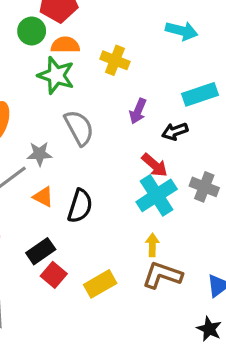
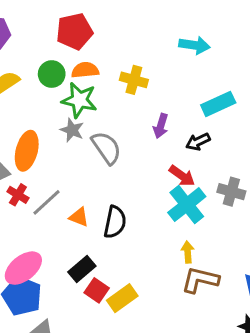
green circle: (32, 31) -> (52, 74), moved
gray star: (40, 154) -> (72, 130), moved, turned 30
yellow rectangle: (100, 284) -> (122, 298), moved

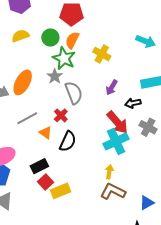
orange semicircle: (85, 70) -> (72, 40), turned -72
red arrow: (182, 176) -> (117, 122), size x1.4
gray cross: (231, 192) -> (148, 127), moved
red cross: (18, 195) -> (61, 115), moved

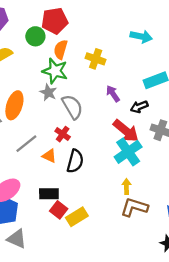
green circle: (50, 37) -> (35, 36), moved
purple arrow: (112, 87) -> (113, 94), turned 126
black rectangle: (39, 166) -> (49, 194), turned 36

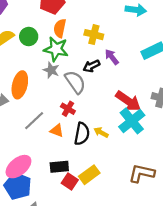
green circle: (35, 36) -> (29, 37), moved
purple arrow: (113, 94) -> (112, 57), moved
black arrow: (139, 107) -> (91, 66), moved
yellow arrow: (127, 186) -> (101, 132), moved, turned -56
yellow rectangle: (77, 217) -> (89, 175), moved

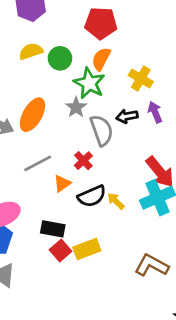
orange triangle: (57, 131) -> (62, 184), turned 48
black semicircle: (82, 134) -> (92, 196), turned 40

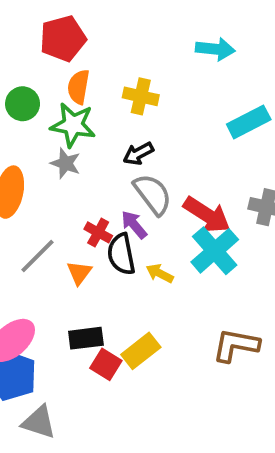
purple arrow: (155, 112) -> (134, 225), moved
gray semicircle: (102, 130) -> (153, 194), moved
black semicircle: (92, 196) -> (121, 254), moved, turned 120

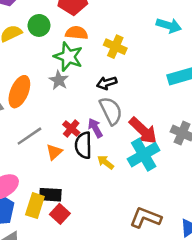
orange semicircle: (79, 87) -> (77, 33), turned 75
green circle: (23, 104) -> (39, 25), moved
yellow rectangle: (141, 351) -> (35, 206), moved, turned -45

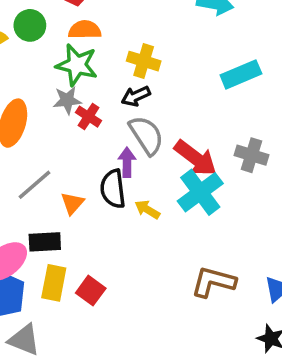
yellow cross: (115, 47) -> (144, 61), moved
gray star: (59, 80) -> (67, 100), turned -30
purple arrow: (95, 128) -> (127, 162), turned 36
red cross: (71, 129) -> (89, 117), moved
black rectangle: (50, 195) -> (45, 242), moved

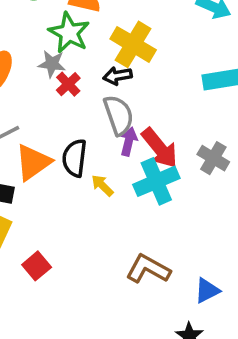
yellow cross: (144, 61) -> (133, 44), size x1.4
purple arrow: (127, 162) -> (129, 142), moved
orange triangle: (72, 203) -> (33, 162), size x1.6
red square: (91, 291) -> (37, 266), moved

